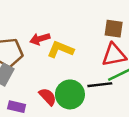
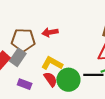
yellow L-shape: (60, 49) -> (52, 63), moved

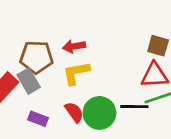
gray rectangle: (18, 57) -> (29, 81), turned -66
yellow L-shape: (52, 63) -> (76, 73), moved, turned -40

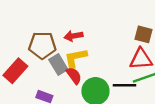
gray rectangle: (29, 81) -> (58, 65), moved
red semicircle: (74, 112) -> (74, 76), moved

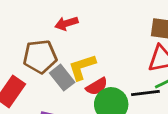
red arrow: (74, 36) -> (66, 23), moved
red semicircle: (74, 76) -> (97, 86), moved, turned 102

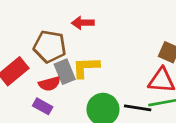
red semicircle: (97, 86) -> (49, 84), moved

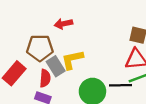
red semicircle: (49, 84) -> (45, 78), turned -60

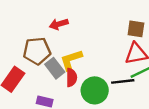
red semicircle: (45, 78) -> (71, 77), moved

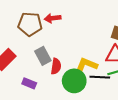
brown pentagon: (37, 51) -> (30, 24), moved
yellow L-shape: (71, 60) -> (87, 65), moved, turned 30

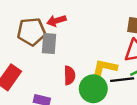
gray rectangle: (43, 56) -> (49, 43), moved, turned 42

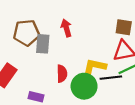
red arrow: (56, 21) -> (66, 28), moved, turned 90

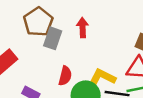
brown pentagon: (26, 33) -> (38, 22), turned 30

